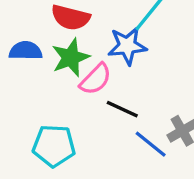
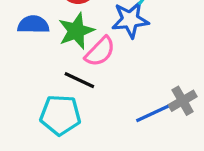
black line: (122, 109) -> (79, 80), moved
blue line: (151, 144) -> (152, 113), turned -64

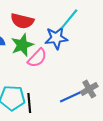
black line: (79, 80) -> (29, 103), moved, turned 60

